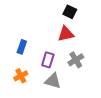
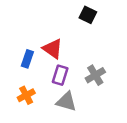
red triangle: (66, 34) -> (53, 49), moved, turned 48

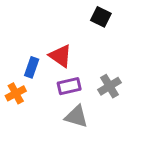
purple rectangle: (60, 75) -> (69, 86), turned 60
orange cross: (26, 95) -> (16, 93), moved

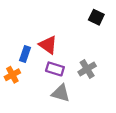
black square: (101, 17) -> (96, 17), moved
purple rectangle: (69, 86) -> (55, 69), turned 30

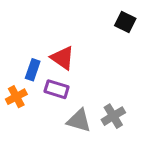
purple rectangle: (55, 69) -> (57, 89), moved
gray cross: (87, 69) -> (113, 116), moved

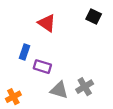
red triangle: (63, 58) -> (47, 23), moved
orange cross: (16, 97) -> (13, 97), moved

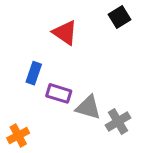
black square: (94, 16) -> (120, 17), moved, turned 32
gray triangle: (59, 90) -> (88, 107), moved

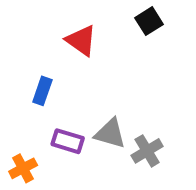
purple rectangle: (59, 93) -> (68, 141), moved

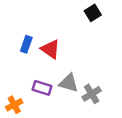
red triangle: (81, 40) -> (50, 49), moved
blue rectangle: (42, 91) -> (26, 44), moved

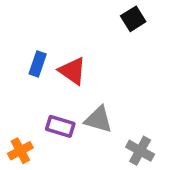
gray cross: (92, 94) -> (140, 151), moved, turned -30

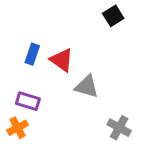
gray triangle: (98, 119) -> (87, 86), moved
purple rectangle: (60, 126) -> (28, 101), moved

